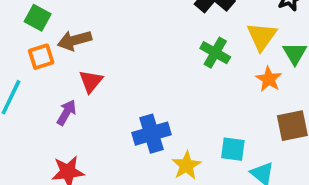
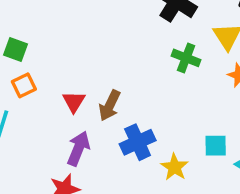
brown arrow: (75, 40) -> (110, 105), moved, turned -40
purple arrow: (66, 112) -> (78, 149), moved, size x1.4

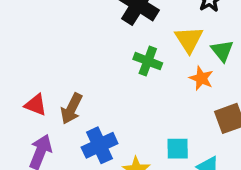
red triangle: (74, 102) -> (36, 105), turned -40

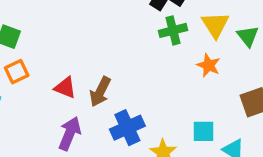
green cross: (148, 61) -> (173, 30), moved, turned -36
orange star: (201, 78) -> (209, 65), moved

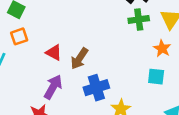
cyan square: (204, 131) -> (156, 77), moved

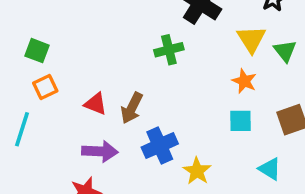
green cross: (139, 19) -> (169, 50), moved
purple arrow: (53, 87) -> (100, 151), turned 70

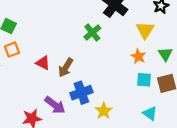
green cross: (169, 50) -> (92, 32), turned -30
green triangle: (285, 51) -> (165, 54), moved
cyan square: (240, 121) -> (144, 80), moved
purple arrow: (100, 151) -> (55, 105), moved, turned 30

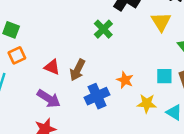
orange star: (138, 56) -> (125, 80), moved
purple arrow: (55, 105) -> (49, 99), moved
yellow star: (104, 111) -> (147, 103), moved, turned -30

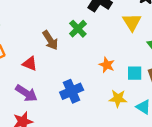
brown arrow: (77, 70) -> (50, 40), moved, turned -60
orange star: (125, 80) -> (107, 65), moved

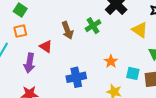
yellow triangle: (132, 22) -> (140, 30), turned -36
purple arrow: (26, 93) -> (29, 63), moved, turned 54

